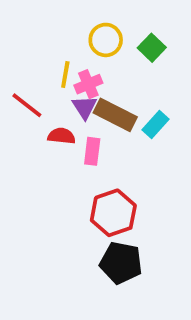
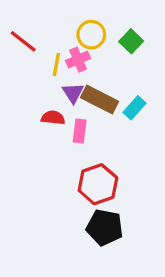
pink cross: (88, 84) -> (78, 60), moved
red line: (27, 105) -> (23, 41), moved

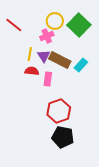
green square: (131, 41) -> (79, 25), size x1.6
yellow line: (56, 65) -> (30, 54), moved

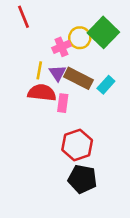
yellow circle: (55, 21) -> (80, 38), moved
red line: (14, 25) -> (24, 17), moved, turned 30
red semicircle: (32, 71) -> (42, 93), size x1.5

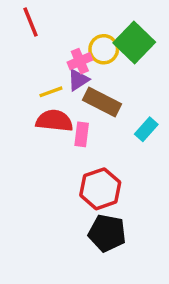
yellow line: (39, 70) -> (51, 92), turned 60
purple triangle: (58, 73) -> (78, 80), moved, turned 30
cyan rectangle: (106, 85) -> (146, 129), moved

